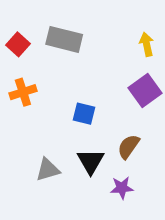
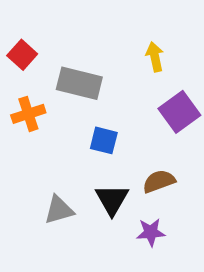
gray rectangle: (64, 39) -> (79, 83), moved
yellow arrow: (147, 44) -> (155, 57), moved
brown semicircle: (128, 147) -> (159, 181), turned 35

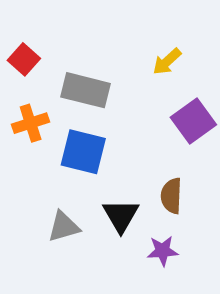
yellow arrow: (155, 57) -> (167, 62), turned -120
blue square: (104, 140) -> (83, 152), moved, size x1.5
brown semicircle: (159, 181) -> (171, 196), turned -68

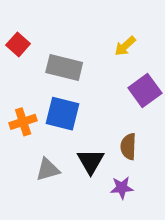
orange cross: (31, 123) -> (23, 122), moved

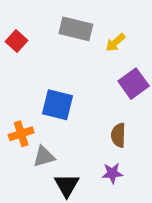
gray rectangle: (64, 67) -> (76, 29), moved
orange cross: (23, 122) -> (21, 134), moved
black triangle: (91, 161) -> (67, 185), moved

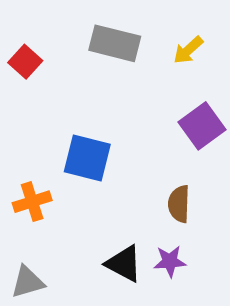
yellow arrow: (115, 43) -> (188, 50), moved
gray triangle: (44, 156) -> (28, 282), moved
black triangle: (67, 185) -> (124, 264), moved, turned -32

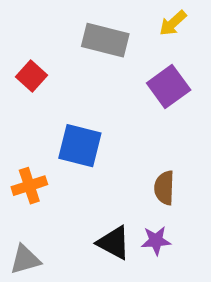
yellow arrow: (188, 50) -> (173, 23), moved
red square: (25, 62) -> (31, 76), moved
purple square: (202, 126) -> (169, 87), moved

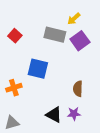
yellow arrow: (173, 23) -> (74, 19), moved
gray rectangle: (105, 40) -> (55, 35), moved

